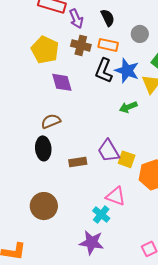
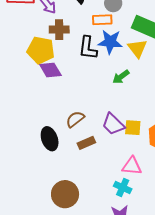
orange rectangle: (108, 45) -> (102, 20), moved
yellow pentagon: (45, 50) -> (41, 50), moved
brown semicircle: (51, 121) -> (75, 119), moved

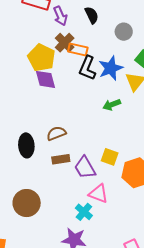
orange rectangle: (102, 20) -> (78, 50), moved
brown cross: (59, 30) -> (65, 43), turned 30
blue star: (110, 42) -> (111, 68), turned 30
purple trapezoid: (113, 124) -> (85, 168), moved

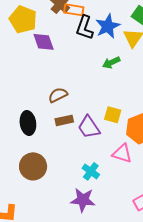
yellow pentagon: (41, 58) -> (23, 19), moved
black ellipse: (26, 145) -> (28, 123), moved
pink triangle: (98, 194) -> (122, 153), moved

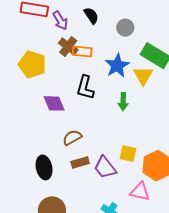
black L-shape: (85, 28) -> (85, 88), moved
purple diamond: (44, 42) -> (54, 103), moved
green arrow: (111, 63) -> (123, 102), turned -60

